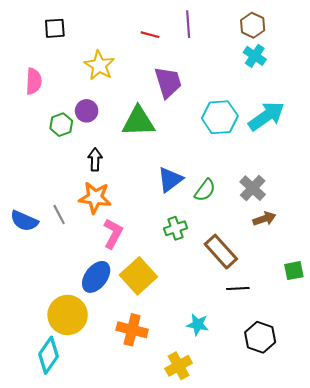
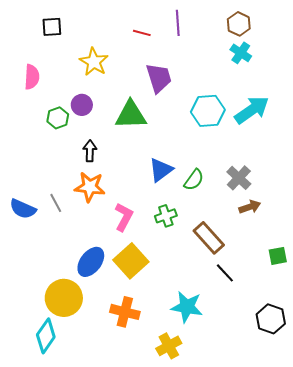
pink L-shape: (113, 234) -> (124, 217), moved
black line: (238, 289) -> (225, 273), turned 50
cyan star: (198, 325) -> (187, 307), size x1.5
black hexagon: (260, 337) -> (271, 319), moved

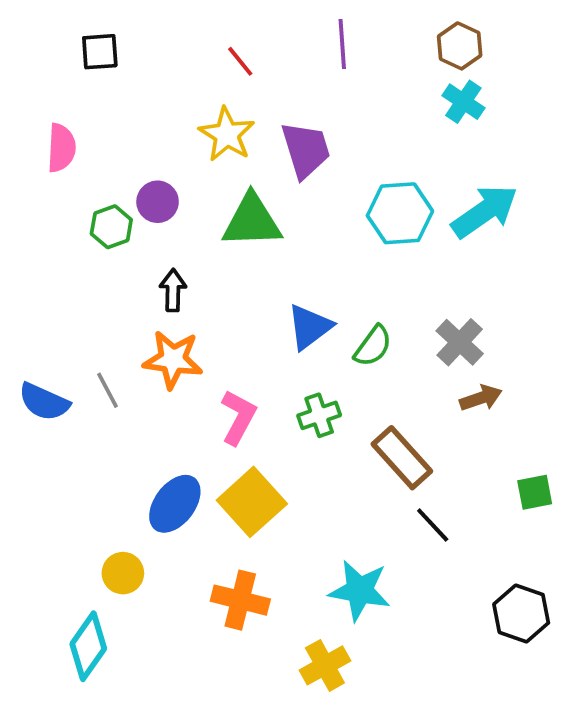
red line: (142, 33) -> (240, 61), moved, turned 36
yellow star: (94, 62) -> (227, 134), moved
yellow circle: (64, 298) -> (123, 573), size x0.6

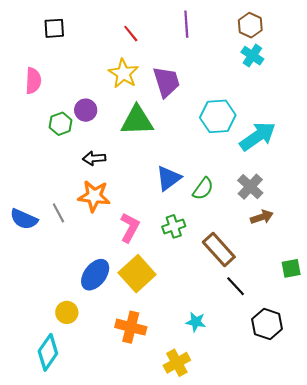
cyan arrow: (485, 211) -> (258, 136), moved
black arrow: (173, 290) -> (94, 158), turned -95
cyan star: (360, 590) -> (196, 322), size x0.6
black hexagon: (521, 614) -> (267, 324), moved

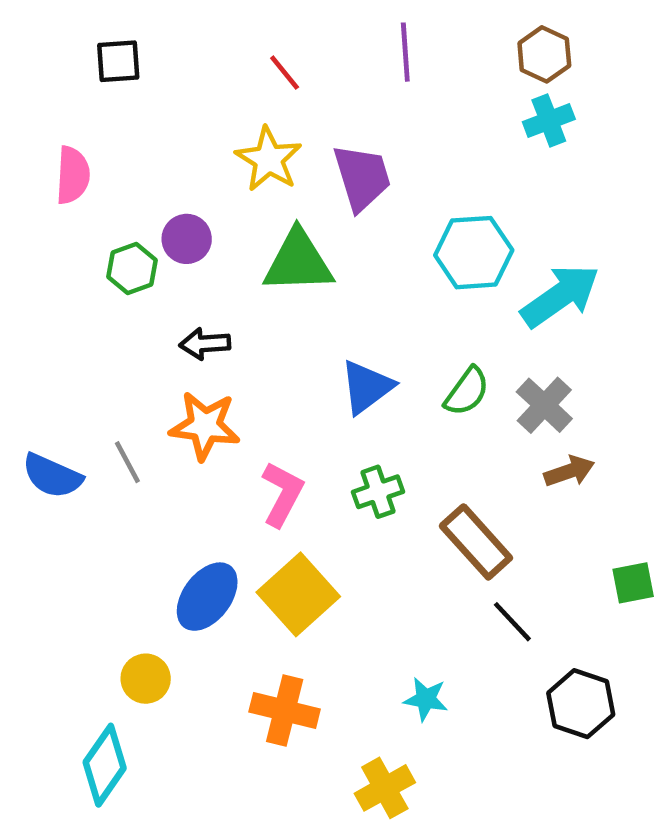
cyan cross: (252, 56) -> (549, 120), turned 35
green semicircle: (203, 189) -> (467, 392), moved

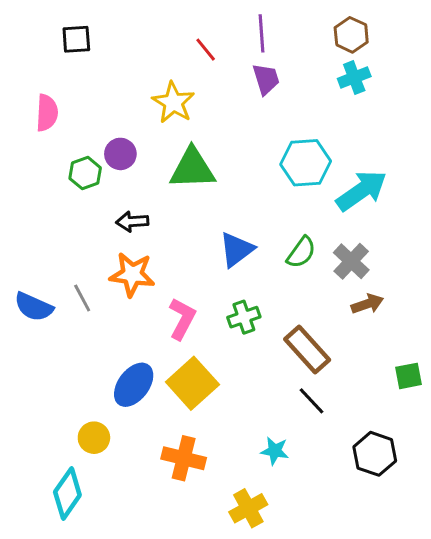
red line: (285, 73) -> (206, 50), moved
purple trapezoid: (362, 177) -> (266, 79), moved, size x0.7
black line: (512, 622) -> (312, 401), moved

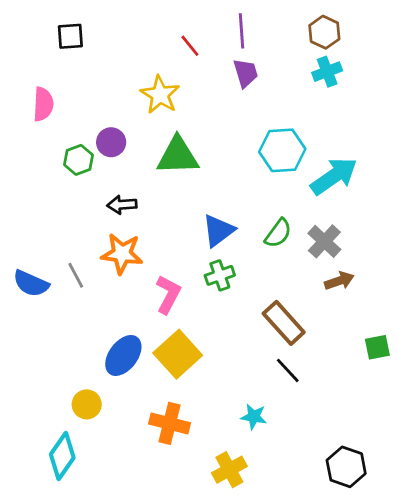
green cross: (244, 317) -> (220, 275), moved
black hexagon: (375, 454) -> (346, 467), moved

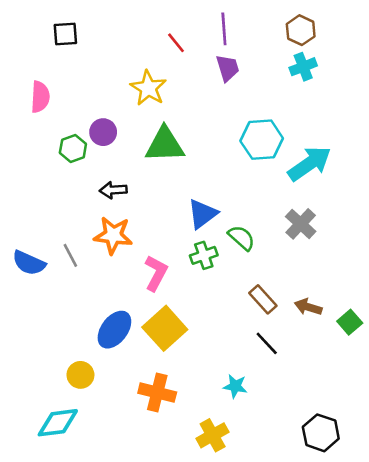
green semicircle: (278, 233) -> (242, 238), moved, turned -84
brown arrow: (339, 281) -> (308, 307), moved, turned -144
brown rectangle: (284, 323) -> (263, 299), size x0.7
green square: (377, 347) -> (350, 322), turned -30
cyan diamond: (62, 456) -> (58, 423), turned 48

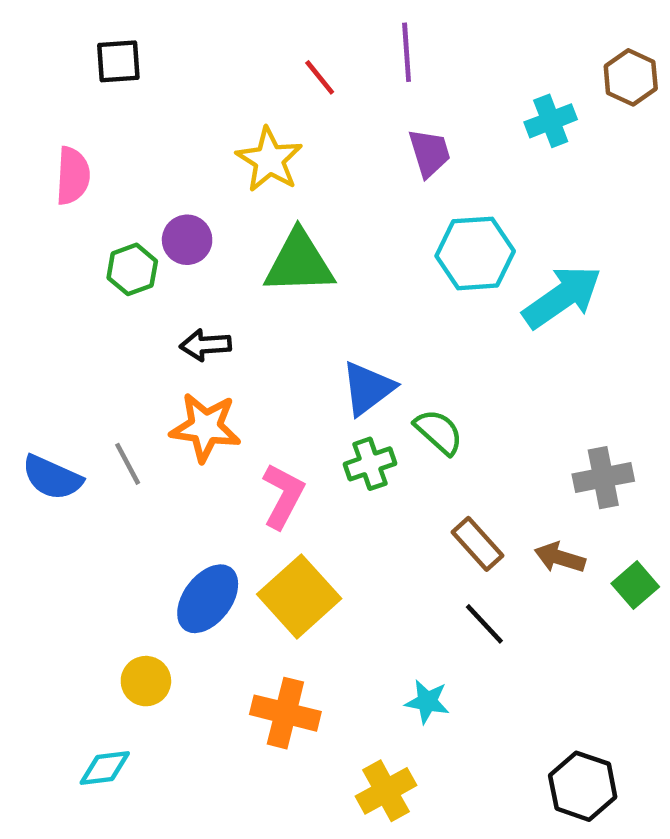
brown hexagon: (301, 30) -> (631, 77), moved
purple trapezoid: (228, 68) -> (429, 153), moved
gray cross: (301, 224) -> (603, 478), moved, turned 36
cyan diamond: (58, 423) -> (105, 768), size x0.7

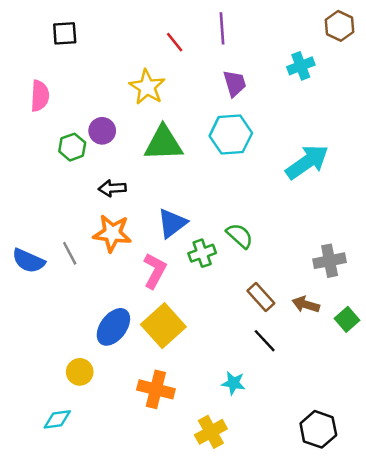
brown hexagon: (631, 77) -> (340, 26), moved
cyan hexagon: (475, 253) -> (231, 135), moved
blue triangle: (368, 388) -> (172, 223), moved

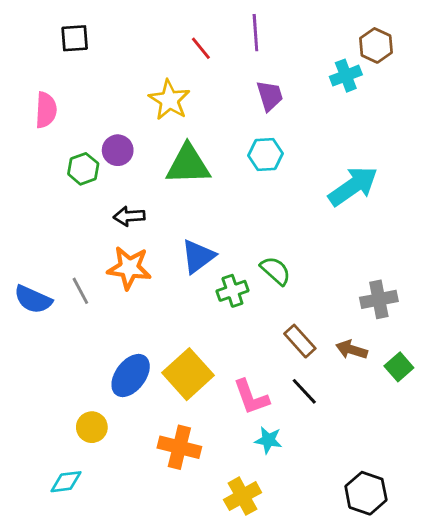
brown hexagon: (340, 26) -> (376, 45), moved
cyan hexagon: (231, 135) -> (265, 154), size x0.7
pink L-shape: (155, 271) -> (251, 397), moved, turned 132

